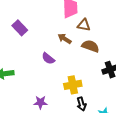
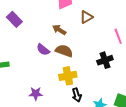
brown triangle: (84, 25) -> (86, 17), moved, turned -40
brown semicircle: (90, 46) -> (64, 51), moved

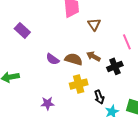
brown triangle: (86, 17) -> (94, 24), turned -32
brown arrow: (59, 30) -> (93, 56), moved
black arrow: (77, 95) -> (99, 97), moved

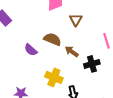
brown semicircle: (74, 59) -> (52, 39), moved
yellow cross: (79, 84) -> (54, 77), turned 30

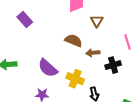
purple semicircle: (31, 50) -> (48, 68), moved, size x1.5
brown arrow: (72, 52) -> (93, 53), turned -40

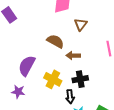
black cross: (113, 65) -> (80, 79), moved
purple semicircle: (48, 68) -> (27, 66), turned 70

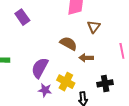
black cross: (80, 79) -> (105, 83), moved
purple star: (18, 92) -> (45, 90), moved

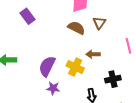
brown semicircle: (68, 43) -> (76, 28), moved
yellow cross: (66, 82) -> (75, 67), moved

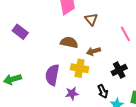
brown semicircle: (76, 28) -> (69, 42), moved
purple star: (53, 88) -> (72, 93), moved

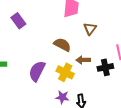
black cross: (119, 70) -> (105, 67), moved
purple star: (72, 93) -> (62, 97), moved

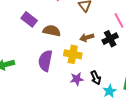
purple rectangle: (18, 21) -> (29, 19), moved
brown semicircle: (62, 45) -> (52, 31), moved

